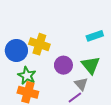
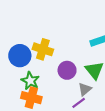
gray triangle: (81, 84) -> (85, 89), turned 32

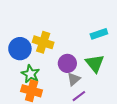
gray triangle: (85, 89) -> (74, 79), moved

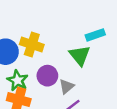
purple circle: (67, 63) -> (47, 76), moved
green triangle: (95, 63) -> (80, 55), moved

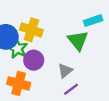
purple circle: (47, 76) -> (34, 60), moved
green star: (17, 80) -> (17, 49), moved

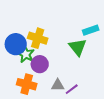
gray triangle: (65, 71) -> (58, 85), moved, turned 40

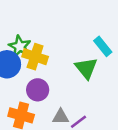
cyan rectangle: (91, 30) -> (103, 46), turned 70
green star: (26, 54) -> (20, 46), moved

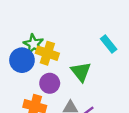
green triangle: (86, 68) -> (81, 72), moved

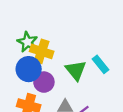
cyan rectangle: (109, 44) -> (101, 64), moved
blue circle: (22, 60) -> (29, 69), moved

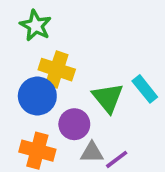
green star: (27, 42) -> (36, 26), moved
purple circle: (44, 82) -> (74, 124), moved

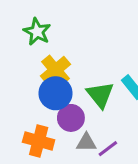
yellow cross: (57, 70) -> (56, 70), turned 32
blue circle: (37, 96) -> (56, 93), moved

